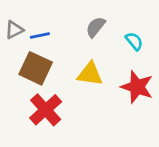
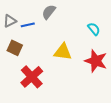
gray semicircle: (96, 27) -> (49, 12), moved
brown square: (36, 68) -> (15, 48), moved, size x0.7

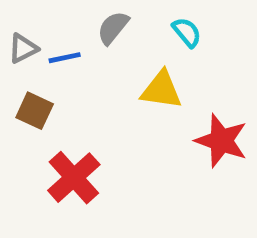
cyan semicircle: (94, 29) -> (187, 32), moved
yellow triangle: (63, 52) -> (161, 90), moved

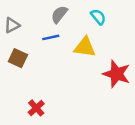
blue line: (65, 58) -> (51, 37), moved
red cross: (74, 178) -> (36, 108), moved, size x0.6

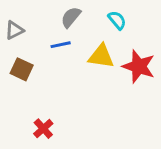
red star: (116, 74) -> (139, 66), moved

